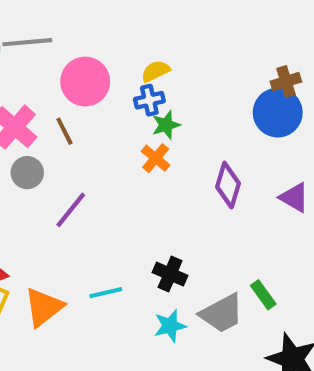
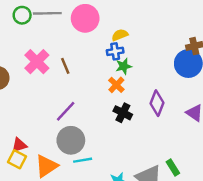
pink circle: (85, 82) -> (85, 18), moved
gray circle: (27, 173) -> (71, 140), moved, size x1.5
black cross: (170, 274) -> (123, 113), moved

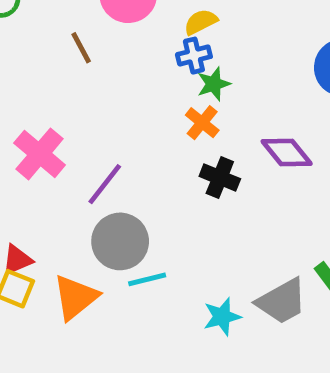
pink cross: (37, 62) -> (40, 154), moved
brown line: (65, 66) -> (81, 48), moved
purple diamond: (157, 103) -> (287, 152), turned -55

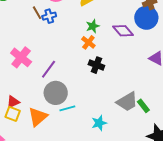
blue cross: (194, 56) -> (49, 16), moved
purple diamond: (287, 152) -> (123, 31), moved
gray trapezoid: (282, 301) -> (127, 102), moved

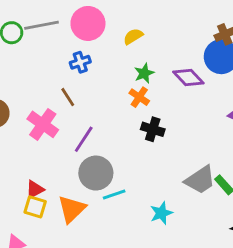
brown line: (37, 13) -> (68, 97), moved

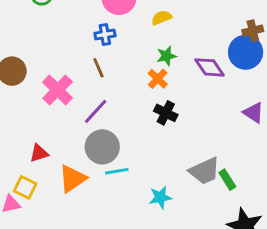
brown line: (68, 97) -> (98, 68), moved
yellow square: (35, 207) -> (25, 187), moved

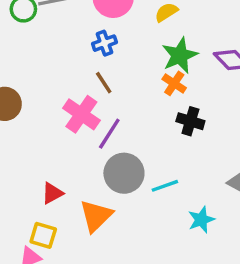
green star: (166, 56) -> (180, 55), size x1.5
pink cross: (58, 90) -> (81, 114), moved
cyan line: (117, 171) -> (165, 186), moved

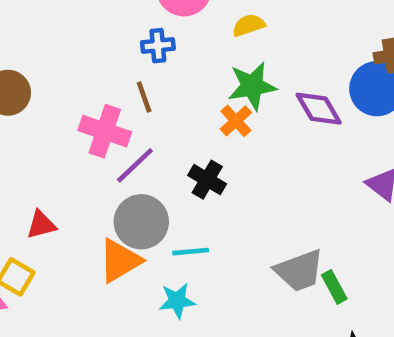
pink cross: (81, 114) -> (105, 131), turned -30
black cross: (190, 121) -> (207, 180), moved
orange triangle: (96, 216) -> (120, 261), moved
cyan star: (201, 220) -> (177, 301), moved

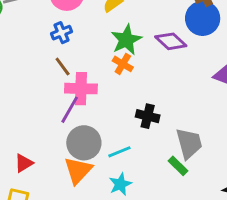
pink cross: (105, 131) -> (81, 89), moved
black cross: (207, 180) -> (148, 116), moved
gray trapezoid: (299, 271) -> (189, 143), turned -68
green rectangle: (334, 287) -> (178, 166), moved

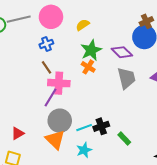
black cross: (148, 116) -> (101, 126), moved, turned -35
gray trapezoid: (189, 143) -> (126, 78), moved
orange triangle: (78, 170) -> (55, 140), turned -30

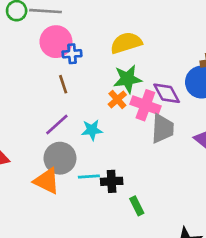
pink circle: (51, 17) -> (56, 42), moved
yellow semicircle: (83, 25) -> (126, 43), size x1.6
pink cross: (59, 83) -> (145, 105), moved
orange triangle: (55, 140) -> (47, 181), turned -35
cyan star: (84, 150) -> (92, 130), moved

